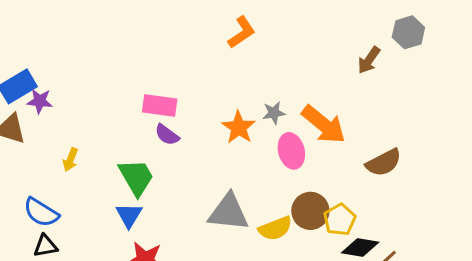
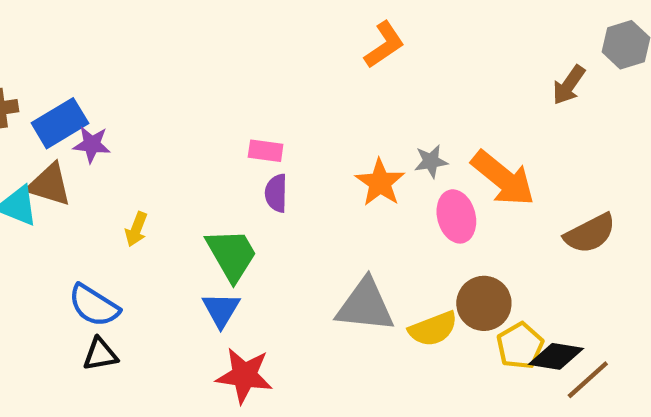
pink rectangle: (160, 106) -> (266, 151), size x0.7
purple semicircle: (167, 135) -> (276, 193), turned 55
yellow pentagon: (340, 220) -> (520, 346), moved

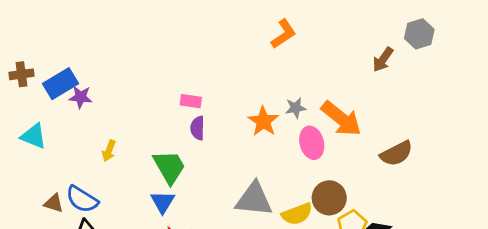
orange L-shape: (384, 45) -> (284, 34), moved
brown triangle: (49, 185) -> (54, 203), moved, size x0.7

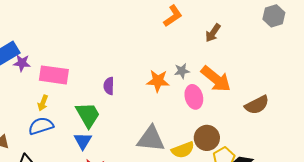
brown arrow: (383, 59) -> (213, 33), moved
pink rectangle: (191, 101) -> (54, 75), moved, size x1.8
orange star: (263, 121) -> (158, 81), turned -30
blue semicircle: (82, 199) -> (41, 126), moved, turned 130

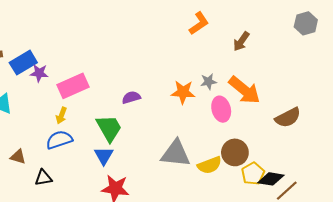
pink rectangle: (54, 75) -> (73, 86), turned -32
purple semicircle: (109, 86) -> (131, 97), turned 72

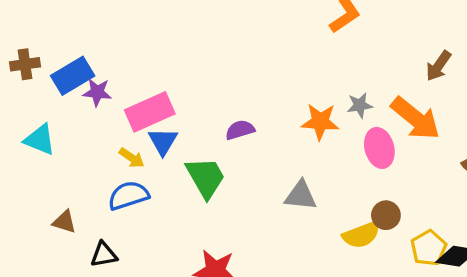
brown arrow: (241, 41) -> (438, 66), moved
yellow arrow: (61, 115) -> (132, 158), turned -77
brown circle: (235, 152) -> (386, 215), moved, size x0.7
gray triangle: (176, 154) -> (301, 196), moved, size x0.7
blue triangle: (104, 156) -> (163, 141), moved

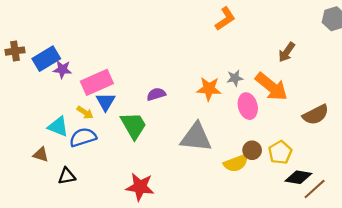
cyan triangle: (40, 140) -> (58, 127), moved
gray triangle: (301, 196) -> (196, 137), size x1.5
yellow pentagon: (429, 248) -> (280, 152), moved

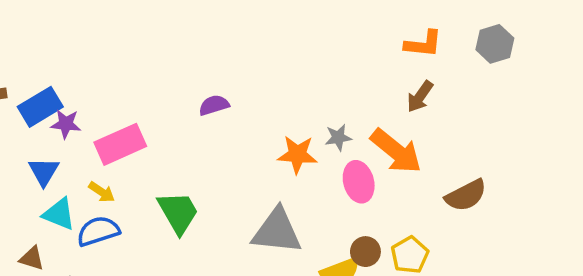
orange L-shape: (225, 19) -> (423, 44), moved, turned 40
purple semicircle: (156, 94) -> (214, 105), moved
blue triangle: (106, 102) -> (44, 172), moved

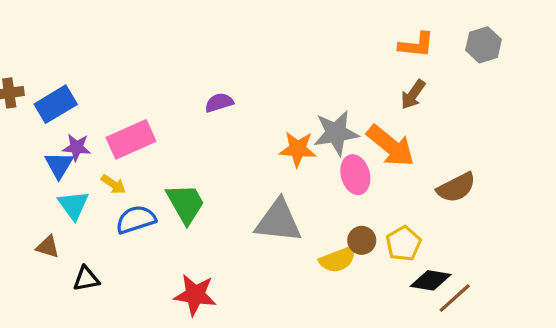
purple star: (66, 124) -> (77, 147), moved
gray star: (338, 137) -> (336, 133), size x1.8
cyan triangle: (59, 214) -> (73, 205), turned 32
blue semicircle: (98, 231) -> (136, 220), moved

